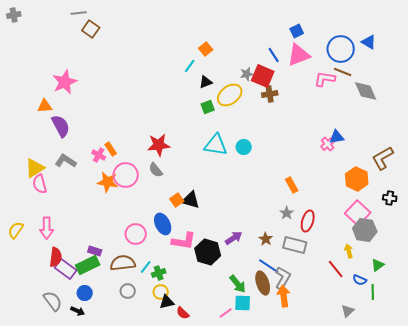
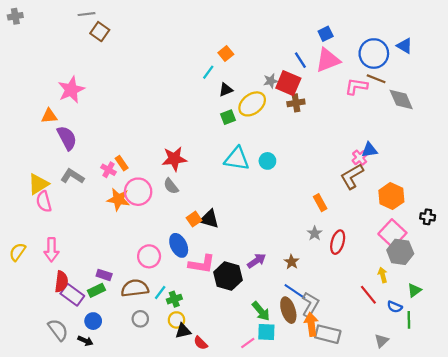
brown L-shape: (383, 158) -> (352, 176), moved
gray rectangle: (295, 245) -> (328, 334), moved
green rectangle: (88, 265) -> (96, 290), size x0.7

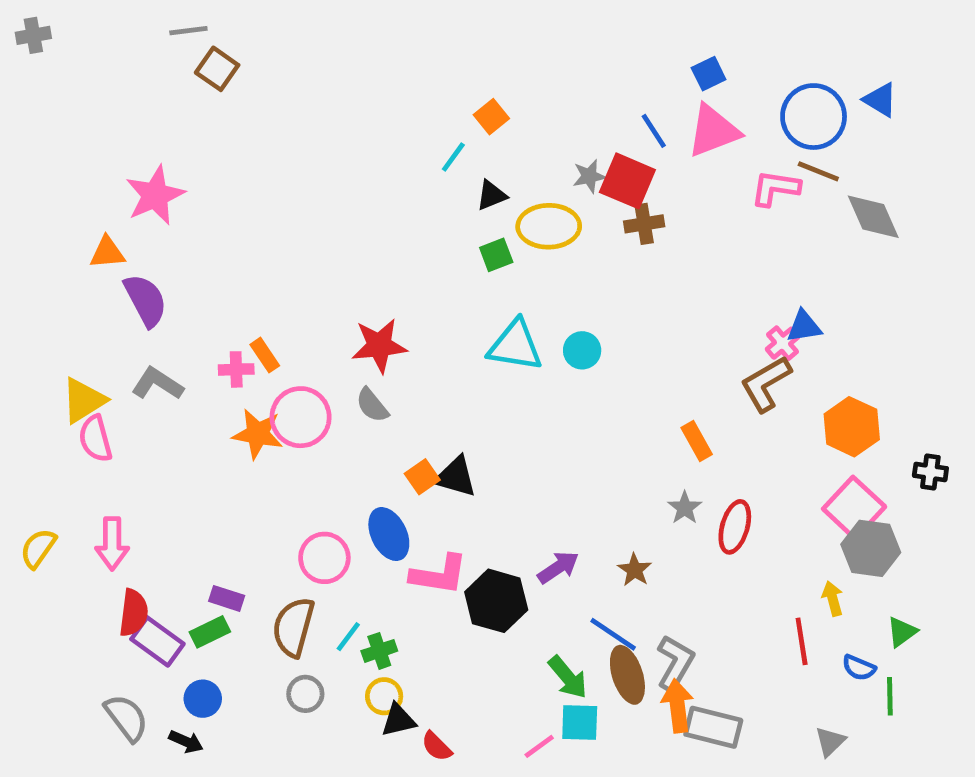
yellow ellipse: (252, 104) -> (549, 226), turned 36
pink cross: (108, 170) -> (236, 369), turned -32
brown semicircle: (135, 288) -> (293, 627), turned -68
blue line: (295, 291) -> (613, 634), moved
red line: (368, 295) -> (802, 641), turned 30

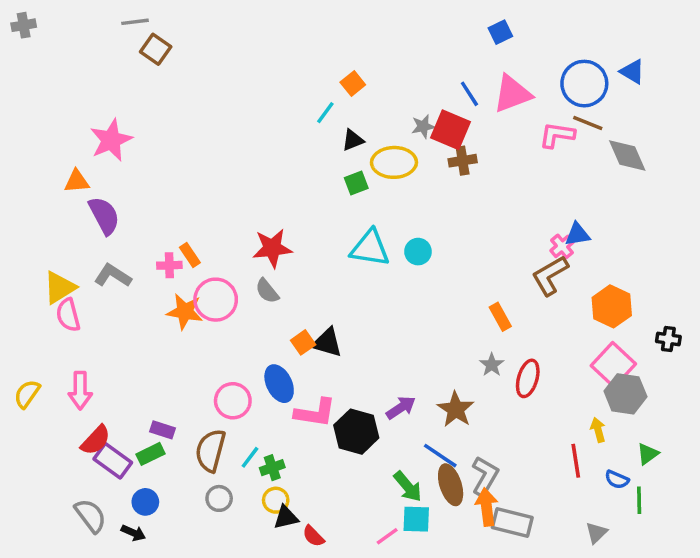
blue square: (709, 74) -> (500, 32), moved
brown star: (635, 570) -> (456, 409), size x1.5
red semicircle: (134, 613) -> (96, 440), turned 36

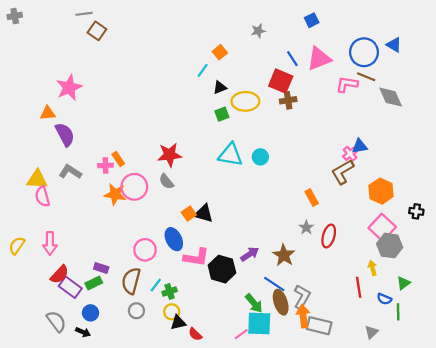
gray star: (423, 126) -> (258, 31), moved
yellow triangle: (60, 288) -> (37, 179), turned 35
cyan square: (416, 519) -> (259, 324), size x1.4

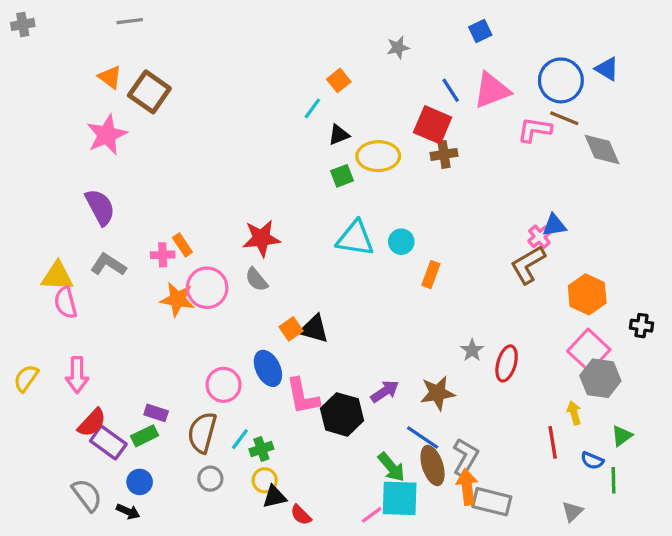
brown square: (97, 31) -> (149, 92), moved, size x1.4
orange triangle: (48, 113) -> (110, 77), moved, turned 42
orange rectangle: (312, 198) -> (431, 275), moved, turned 49
brown star: (284, 255) -> (437, 393), turned 30
pink L-shape: (196, 257) -> (303, 396), turned 70

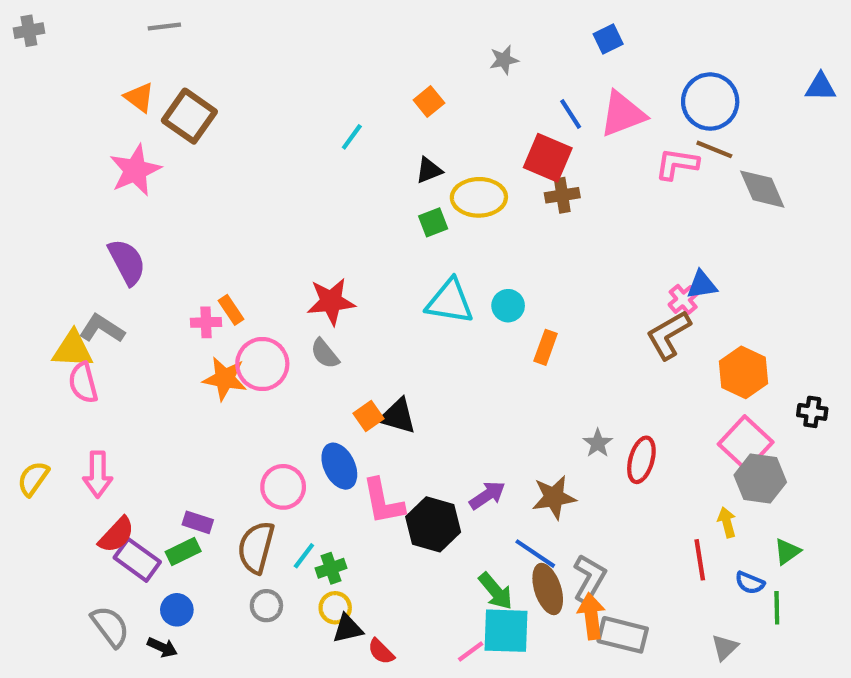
blue triangle: (607, 69) -> (821, 87), moved, turned -30
cyan line: (312, 108) -> (352, 137), moved
gray L-shape: (108, 265) -> (102, 329), moved

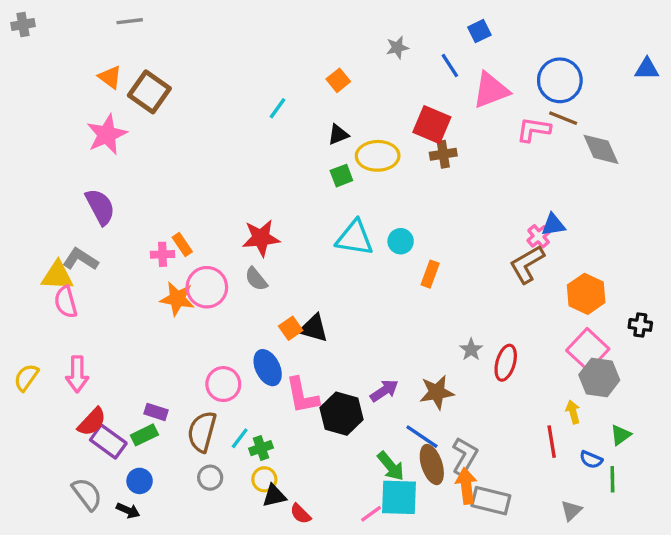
blue line: (571, 114) -> (450, 66), moved

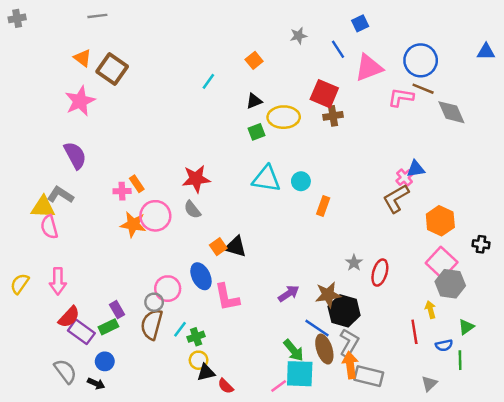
purple rectangle: (156, 412) -> (117, 310), turned 42
black hexagon: (341, 414) -> (344, 311), moved
blue semicircle: (591, 460) -> (444, 345), turned -35
gray circle: (210, 478) -> (154, 302), moved

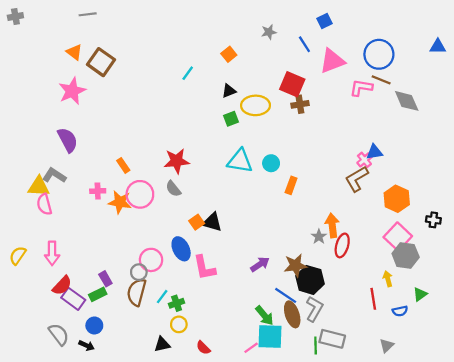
pink cross: (122, 191) -> (98, 191), moved
green line: (460, 360) -> (316, 346), moved
orange arrow: (350, 365) -> (332, 225), moved
black triangle: (206, 372) -> (162, 344), moved

